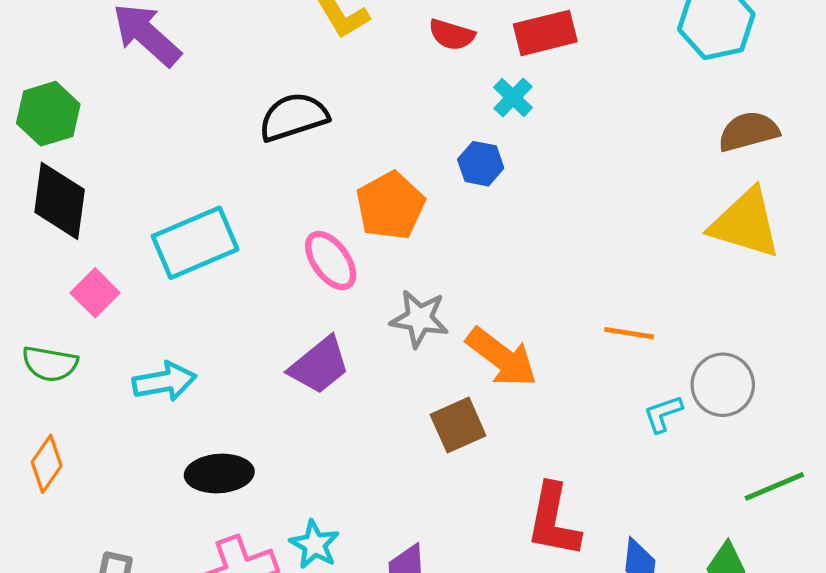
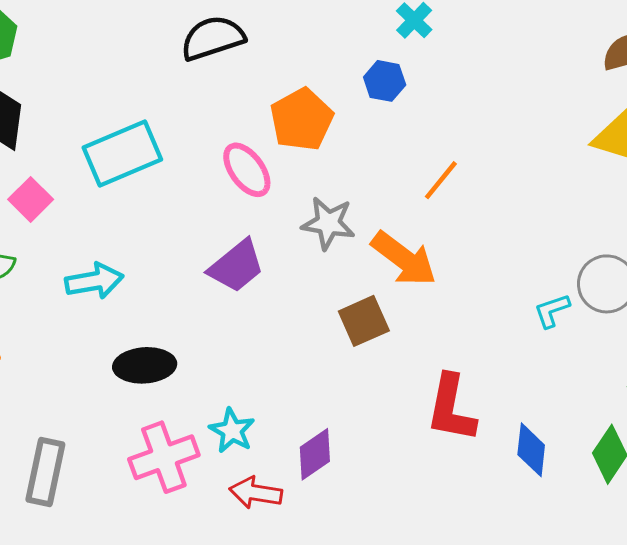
orange line: (629, 333) -> (441, 180), moved, turned -60

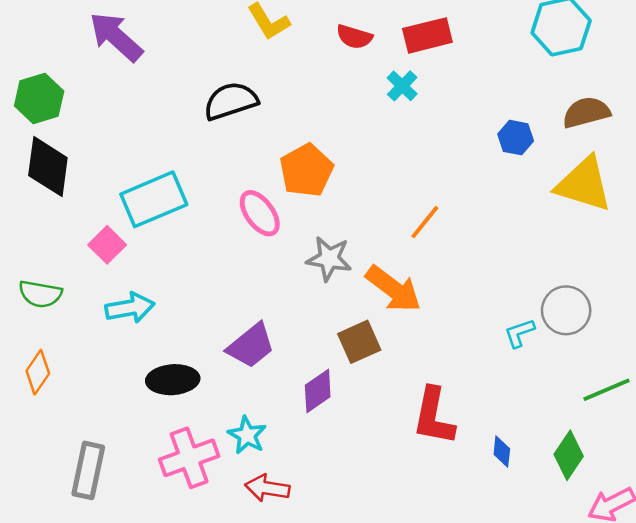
blue hexagon: (385, 81) -> (516, 138), moved
pink square: (31, 199) -> (107, 245), moved
purple trapezoid: (236, 266) -> (251, 346), moved
blue diamond: (531, 450) -> (502, 452), size x0.7
purple diamond: (315, 454) -> (318, 391), moved

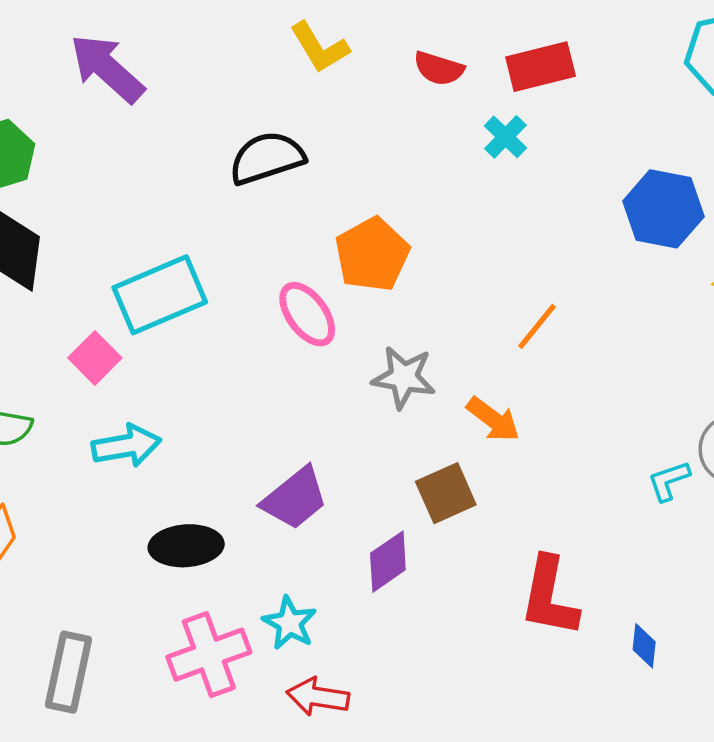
blue hexagon: (516, 138) -> (663, 209), size x1.6
orange arrow: (393, 289) -> (493, 419), size x0.7

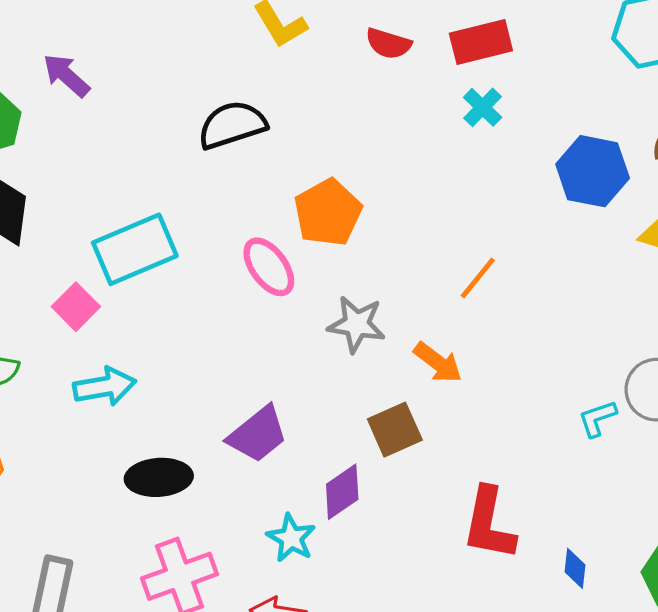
purple arrow: (107, 68) -> (66, 75), moved, size x0.7
cyan cross: (505, 137) -> (483, 107), moved
cyan star: (290, 623) -> (291, 538), moved

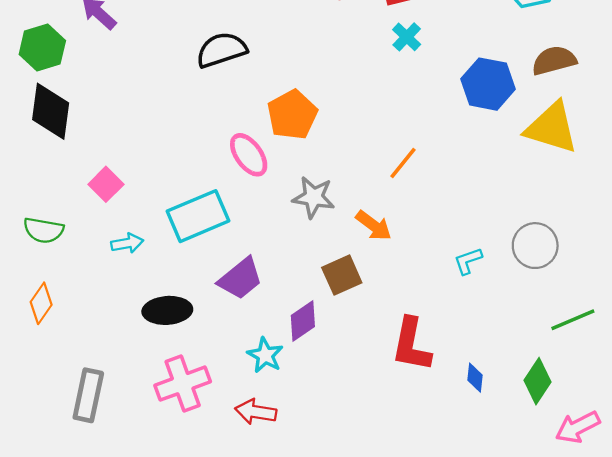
cyan rectangle: (135, 249) -> (198, 216), moved
cyan arrow: (105, 386) -> (127, 243), size x0.7
cyan L-shape: (597, 418) -> (468, 261), moved

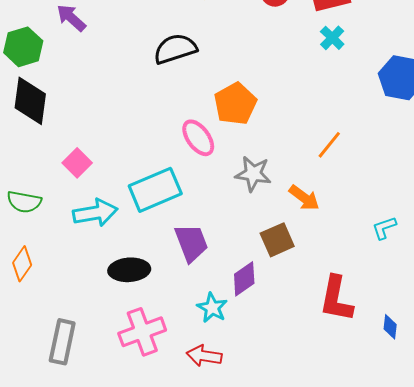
cyan arrow: (127, 243) -> (95, 213), size x1.6
purple trapezoid: (240, 279) -> (191, 243), turned -72

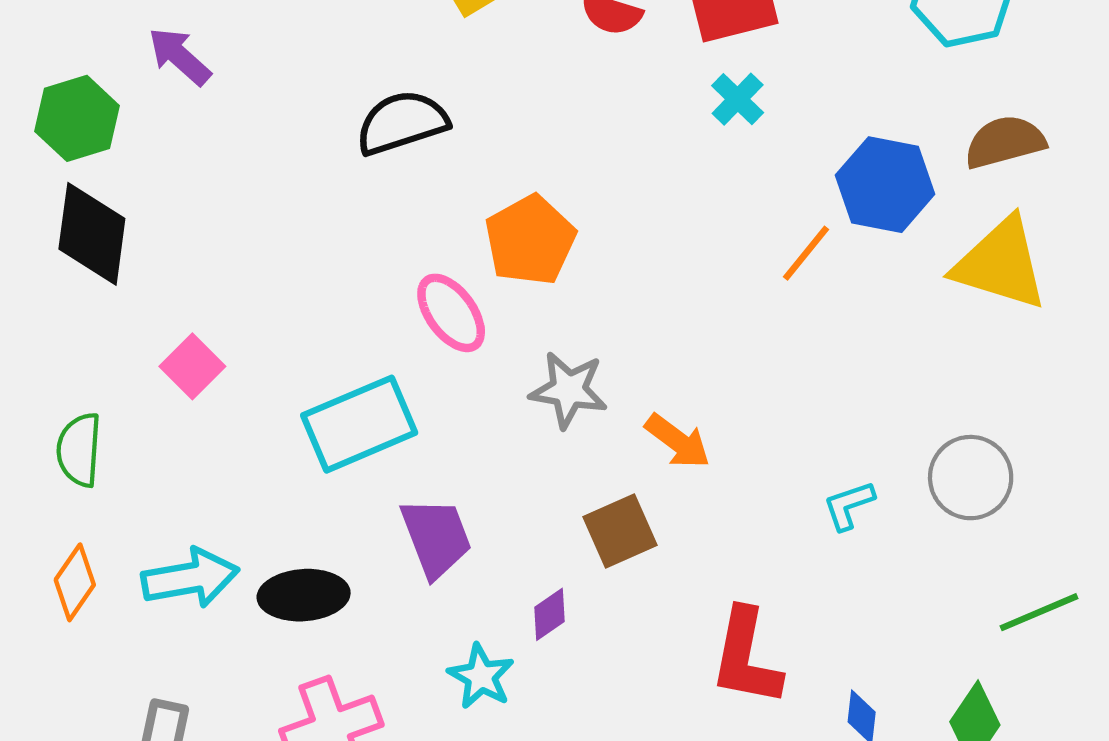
orange line: (329, 145) -> (806, 253), moved
green semicircle: (24, 202) -> (79, 450), turned 84
cyan arrow: (95, 213) -> (190, 578), moved
purple diamond: (244, 279) -> (549, 614), size x0.7

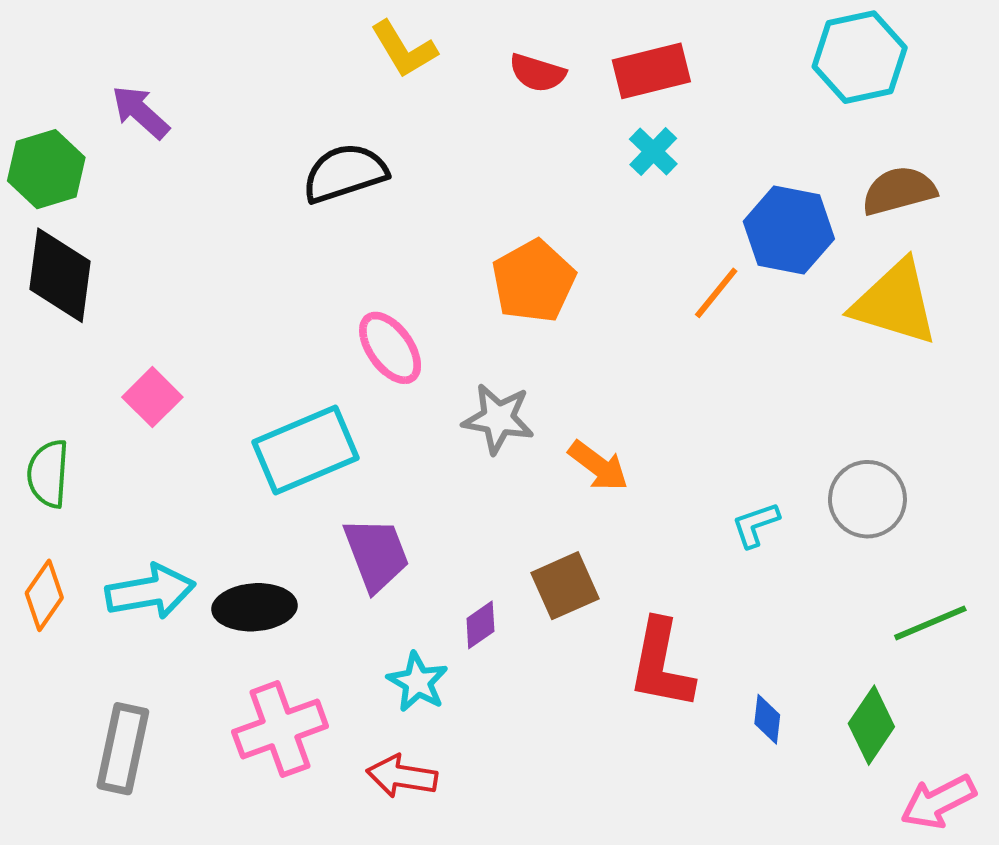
orange pentagon: (530, 240) -> (533, 281), moved
brown square: (620, 531) -> (565, 586), moved

